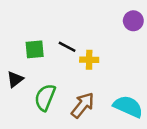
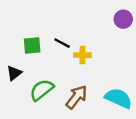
green semicircle: (45, 97) -> (42, 90), turned 30

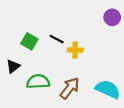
green square: (32, 46) -> (29, 41), turned 35
green semicircle: (42, 90) -> (38, 82), turned 35

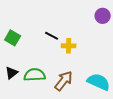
green square: (29, 41) -> (13, 38), moved
black triangle: (13, 66) -> (12, 73), moved

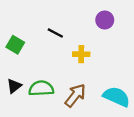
purple circle: (103, 16) -> (105, 20), moved
black line: (52, 36) -> (55, 33), moved

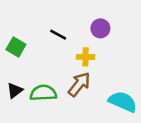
purple circle: (105, 20) -> (100, 28), moved
brown arrow: (75, 95) -> (79, 84), moved

